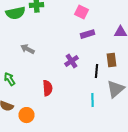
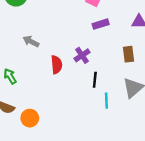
black line: (96, 71) -> (95, 80), moved
red semicircle: (48, 88) -> (56, 65), moved

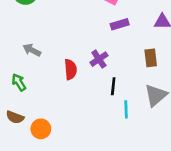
gray arrow: (31, 41) -> (32, 50), moved

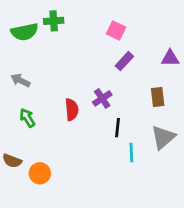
purple rectangle: (120, 24) -> (124, 61), turned -30
gray arrow: (32, 50) -> (20, 80), moved
green arrow: (19, 82) -> (27, 118), moved

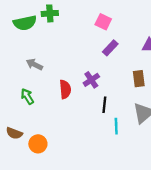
gray arrow: (20, 80) -> (34, 64), moved

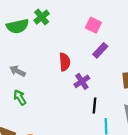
green cross: (50, 13) -> (42, 17), turned -35
gray arrow: (34, 64) -> (17, 71), moved
red semicircle: (65, 89) -> (65, 62), moved

